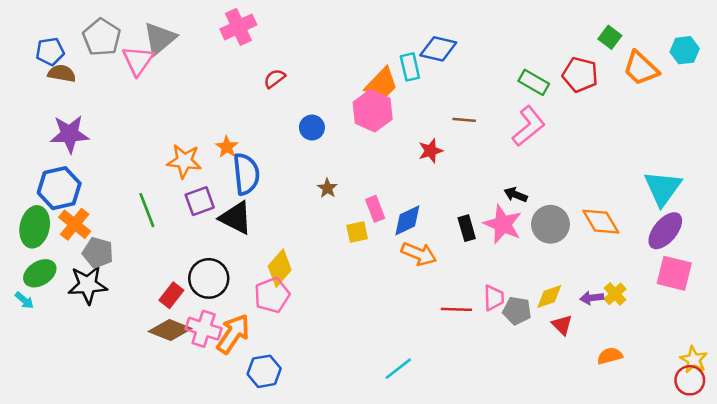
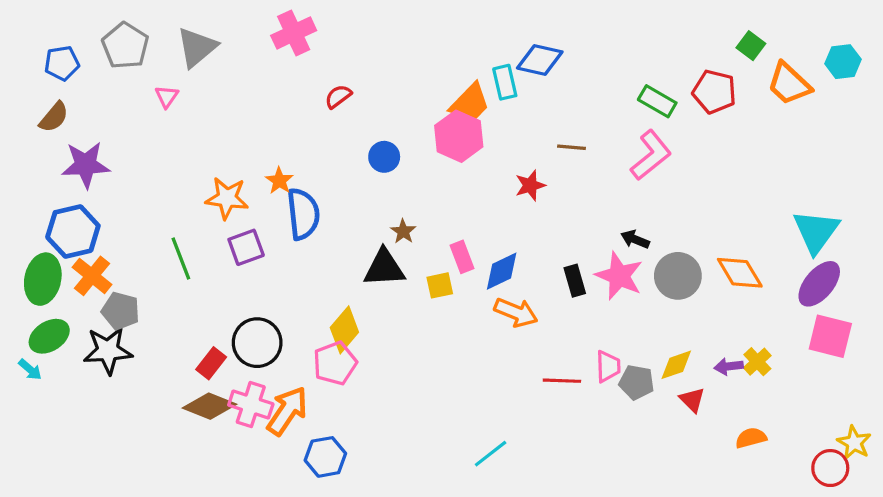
pink triangle: (138, 60) -> (167, 96), moved, size x0.6
brown semicircle: (62, 73) -> (54, 117), moved, turned 120
black triangle: (236, 218) -> (384, 268), moved, turned -30
red circle: (690, 380) -> (830, 468), moved

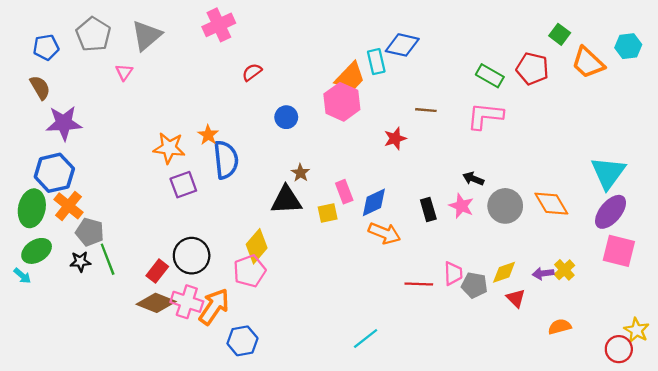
brown semicircle: (54, 117) -> (40, 88), turned -70
pink L-shape: (651, 155) -> (485, 116), turned -135
green line: (181, 258) -> (108, 259), moved
pink star: (619, 276) -> (461, 206), size x0.7
black star: (108, 351) -> (80, 262), size x0.6

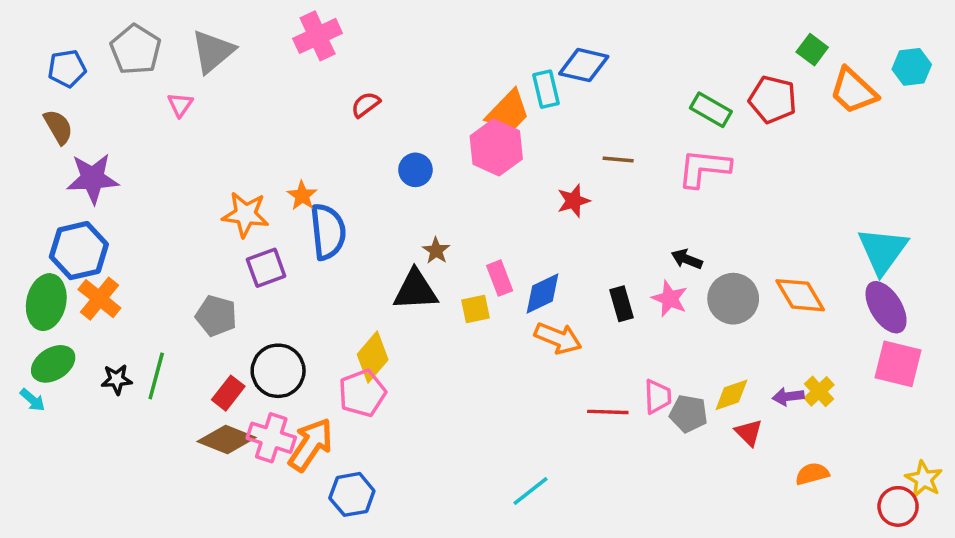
purple ellipse: (611, 212) -> (886, 307), turned -72
gray pentagon: (90, 232) -> (216, 316), moved
green line: (108, 259) -> (156, 376), turned 36

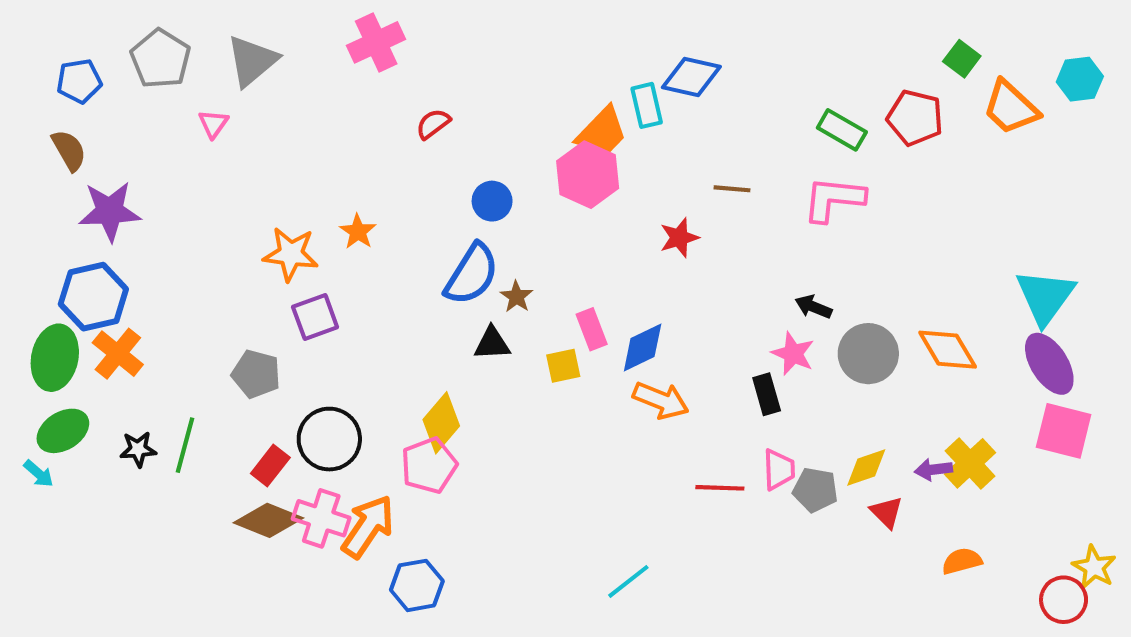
blue semicircle: (328, 232) -> (472, 274), moved, turned 38
black triangle: (415, 290) -> (492, 343), size x0.7
black rectangle: (622, 304) -> (767, 394), moved
yellow cross: (819, 391) -> (970, 463), size x1.4

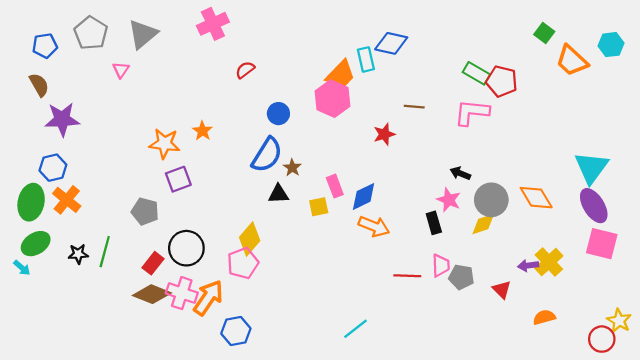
red pentagon: (915, 118) -> (502, 81), moved
blue hexagon: (93, 297) -> (53, 168), size x0.7
yellow diamond: (866, 467) -> (483, 224), moved

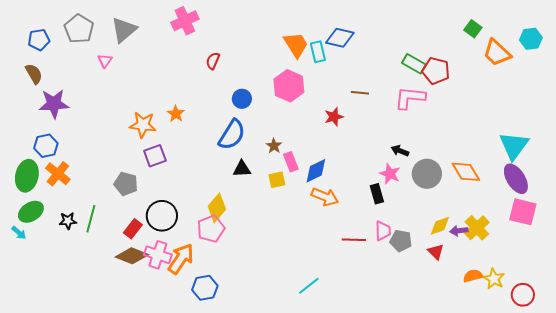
red semicircle: (245, 70) -> (213, 61), turned -30
orange trapezoid: (341, 74) -> (296, 45), moved, turned -76
brown star: (292, 168) -> (274, 146), moved
yellow diamond: (483, 224) -> (440, 226), moved
yellow star: (619, 321) -> (494, 279), moved

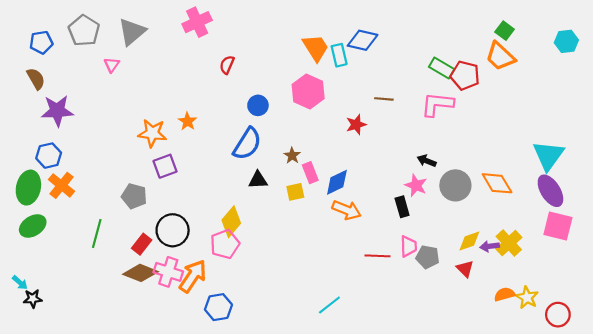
orange trapezoid: (497, 53) -> (500, 56), moved
black star: (68, 221) -> (33, 299), moved
cyan arrow: (19, 233) -> (20, 283), moved

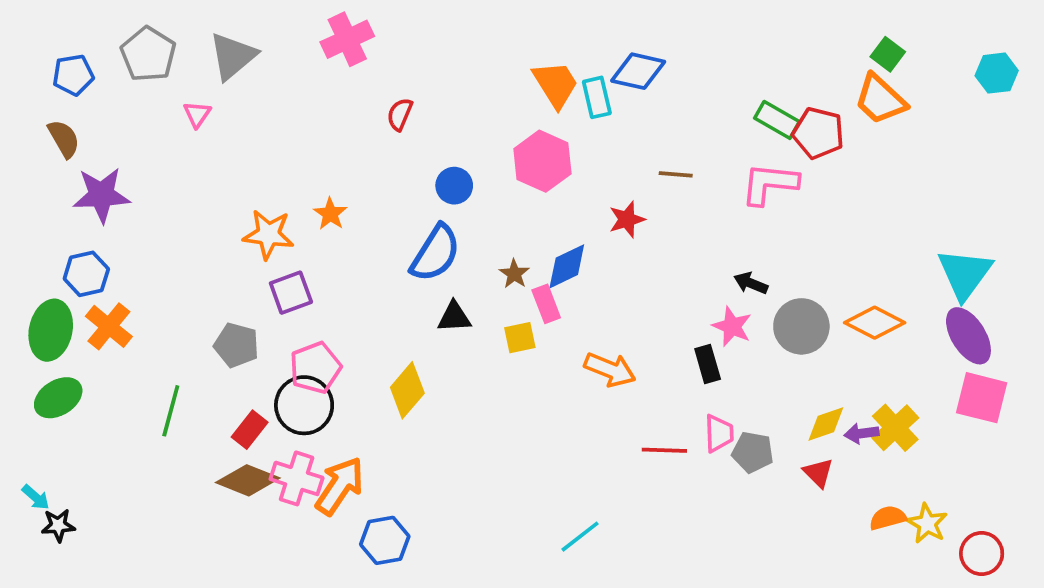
blue diamond: (337, 182) -> (567, 266), moved
orange diamond: (497, 183) -> (875, 323), turned -32
pink pentagon: (225, 244) -> (315, 368), moved

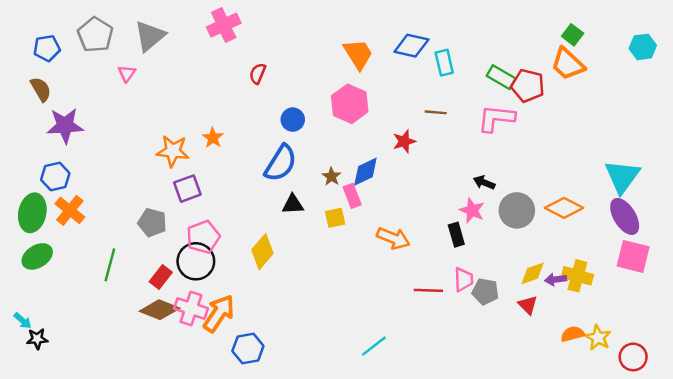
cyan rectangle: (597, 97) -> (444, 63), moved
yellow cross: (895, 428) -> (577, 276), turned -32

